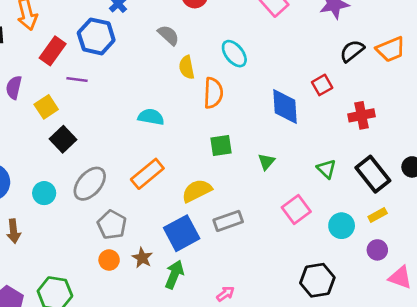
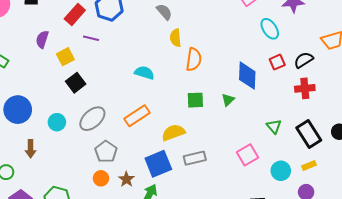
black semicircle: (352, 51) -> (304, 60), moved
cyan ellipse: (234, 54) -> (270, 29), moved
green triangle: (266, 162) -> (228, 100), moved

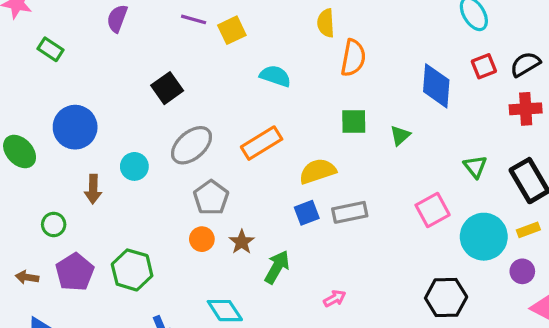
yellow square: (65, 57) -> (232, 30), moved
green triangle: (228, 100) -> (400, 135), moved
cyan circle: (57, 122) -> (134, 166), moved
blue square: (158, 164) -> (307, 213), moved, size x0.6
cyan circle: (281, 171) -> (484, 237), size x1.5

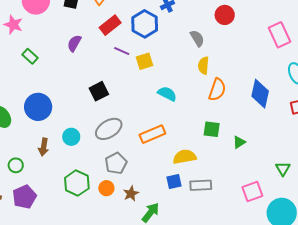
blue diamond: (436, 86) -> (260, 94), moved
green hexagon: (132, 270) -> (77, 183), moved

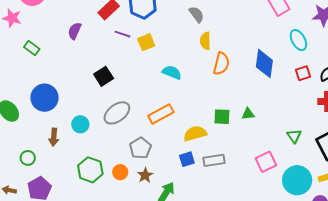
green square: (212, 129) -> (222, 117), moved
green triangle: (239, 142) -> (248, 114), turned 32
gray pentagon: (116, 163) -> (140, 148), moved

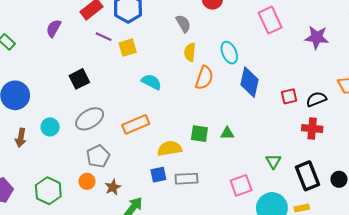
cyan ellipse: (298, 40) -> (229, 53), moved
gray pentagon: (140, 148) -> (98, 156), moved
green hexagon: (90, 170) -> (48, 191), moved

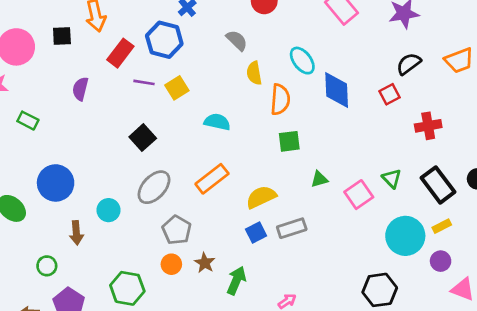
black square: (79, 79) -> (143, 138), moved
black semicircle: (316, 99) -> (409, 64), moved
green triangle: (227, 133) -> (319, 179), moved
green square: (199, 134) -> (289, 141), moved
pink square: (241, 185) -> (359, 195), moved

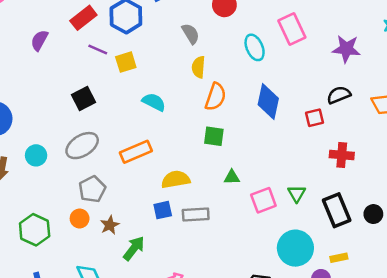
cyan ellipse: (302, 61) -> (255, 47), moved
yellow rectangle: (442, 226) -> (339, 258), moved

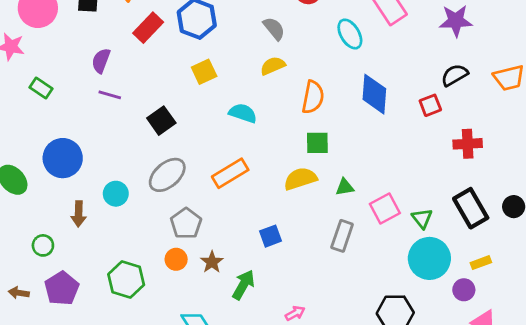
purple line: (98, 50) -> (110, 95), moved
yellow semicircle: (198, 67) -> (273, 66), moved, turned 70
yellow semicircle: (176, 179) -> (300, 179), moved
green triangle: (297, 194) -> (422, 218), moved
gray rectangle: (196, 215) -> (342, 236), moved, turned -60

